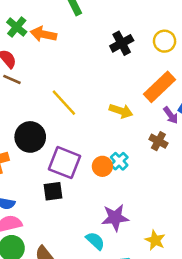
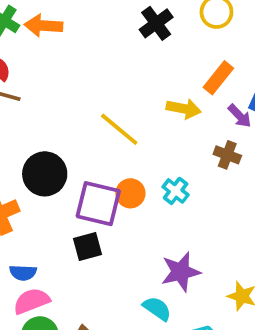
orange rectangle: (160, 87) -> (218, 78), size x0.7
yellow line: (64, 103) -> (119, 129), moved
yellow arrow: (121, 111) -> (184, 109), moved
orange circle: (102, 166) -> (130, 193), moved

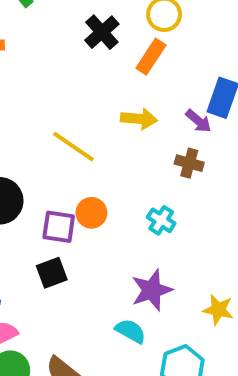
orange rectangle: (218, 78) -> (151, 57), moved
cyan cross: (176, 191) -> (161, 220), moved
purple square: (98, 204) -> (59, 227), size x0.7

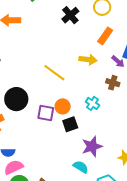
orange rectangle: (151, 57) -> (105, 36), moved
cyan cross: (161, 220) -> (92, 103), moved
black square: (52, 273) -> (70, 124), moved

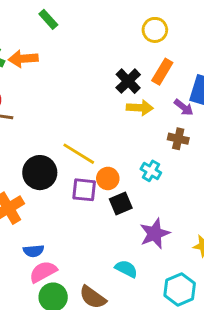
black cross: (70, 15) -> (128, 81), moved
yellow line: (54, 73) -> (79, 154), moved
cyan semicircle: (81, 167) -> (126, 269), moved

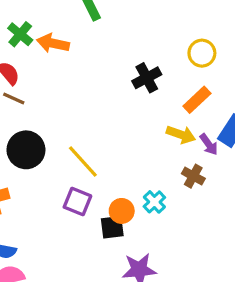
black cross: (128, 81) -> (147, 78), moved
yellow arrow: (140, 108) -> (181, 135), moved
black circle: (40, 173) -> (26, 150), moved
orange circle: (108, 178) -> (122, 211), moved

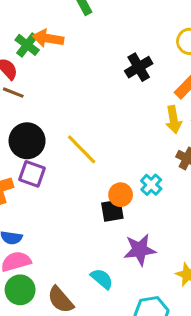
green cross: (20, 34) -> (27, 45), moved
yellow arrow: (181, 135) -> (174, 120), turned 64
purple square: (77, 201) -> (32, 174), moved

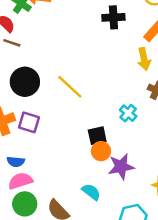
black cross: (139, 67) -> (113, 17), turned 30
purple square: (32, 174) -> (29, 122), moved
orange circle: (121, 195) -> (101, 151), moved

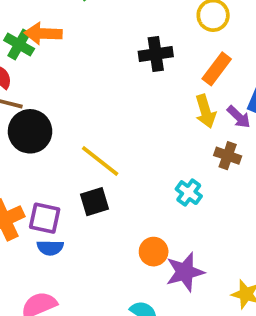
black circle: (25, 82) -> (30, 131), moved
black square: (97, 136) -> (95, 202), moved
blue semicircle: (16, 162) -> (50, 248), moved

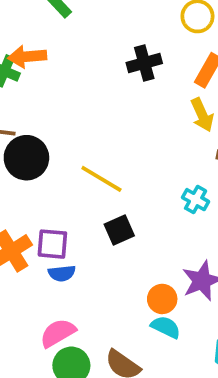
black square: (95, 202) -> (119, 230), moved
orange circle: (154, 252) -> (162, 299), moved

